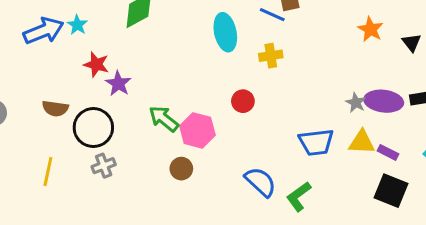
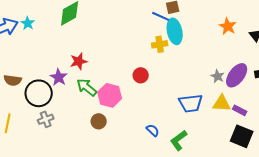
cyan ellipse: (225, 32) -> (175, 31), moved
red star: (96, 64) -> (79, 61), moved, turned -30
purple star: (118, 84) -> (59, 77), moved
purple ellipse: (384, 101) -> (237, 75), turned -60
blue semicircle: (261, 182) -> (153, 130), size x0.6

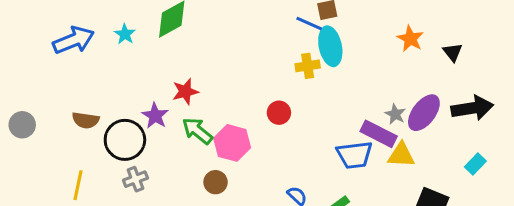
cyan star: (28, 23) -> (125, 34), moved
purple rectangle: (240, 110) -> (379, 134), moved, size x1.6

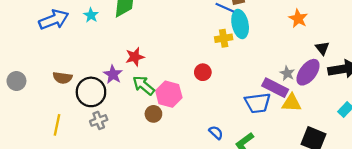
black triangle: (453, 52) -> (322, 48), moved
brown circle: (216, 182) -> (153, 114), moved

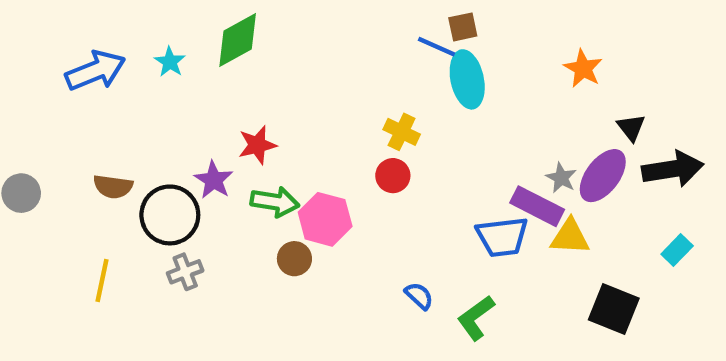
yellow cross: (224, 38) -> (402, 132), moved, turned 35
green arrow: (144, 85) -> (275, 202), turned 150

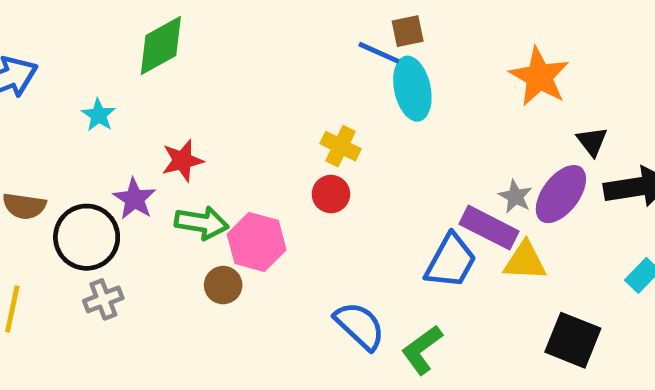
cyan star: (170, 62) -> (99, 115), moved
orange star: (583, 68) -> (539, 77), size x1.4
blue trapezoid: (502, 237) -> (451, 261), turned -54
blue semicircle: (419, 296) -> (360, 326), size x1.6

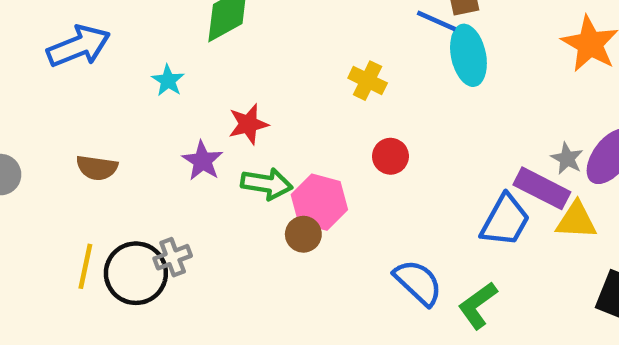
yellow cross: (341, 146) -> (368, 81), moved
black circle: (87, 237) -> (136, 273), moved
brown circle: (223, 285) -> (303, 234), moved

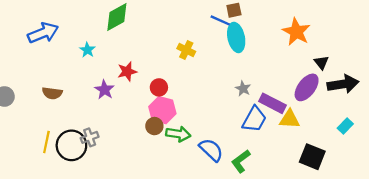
red circle: (390, 156) -> (159, 87), moved
gray star: (567, 159) -> (243, 89), moved
green arrow: (267, 184) -> (178, 134), moved

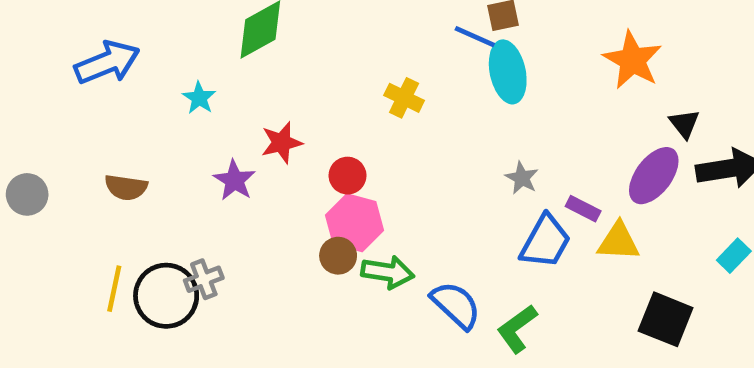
purple rectangle: (273, 103) -> (583, 209), size x0.6

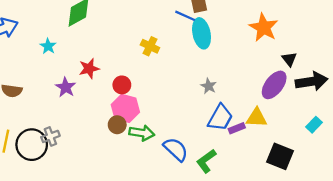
purple rectangle: (583, 209) -> (237, 128), moved, turned -49

